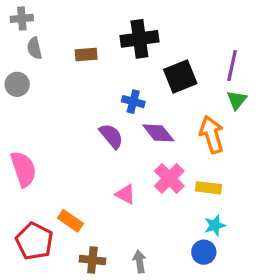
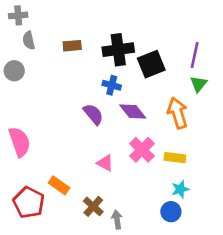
black cross: (139, 39) -> (118, 50), moved
brown cross: (92, 260) -> (93, 206), moved, turned 36

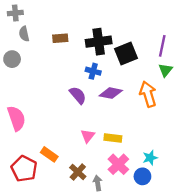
purple diamond: (133, 112) -> (111, 93), turned -40
pink cross: (142, 150) -> (118, 164), moved
yellow rectangle: (175, 158) -> (113, 138), moved
pink triangle: (105, 163) -> (88, 136), turned 40

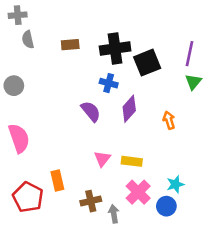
gray circle: (12, 59) -> (14, 86), moved
purple diamond: (111, 93) -> (129, 109), turned -60
orange arrow: (148, 94) -> (169, 120), moved, size x0.6
orange rectangle: (49, 154) -> (57, 181), turned 42
brown cross: (78, 172) -> (91, 201), turned 35

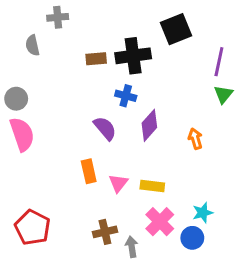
gray cross: (18, 15) -> (58, 17), moved
brown rectangle: (70, 45) -> (96, 59), moved
black square: (147, 63) -> (176, 29), moved
pink semicircle: (19, 138) -> (22, 134), moved
orange rectangle: (57, 181) -> (89, 171), moved

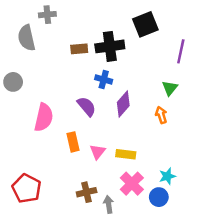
gray semicircle: (32, 45) -> (27, 38), size x1.5
green triangle: (223, 94) -> (170, 88), moved
pink semicircle: (22, 134) -> (44, 117), moved, turned 32

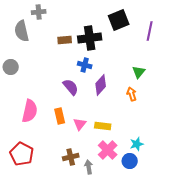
purple line: (181, 51) -> (150, 31), moved
pink semicircle: (44, 117) -> (30, 111), moved

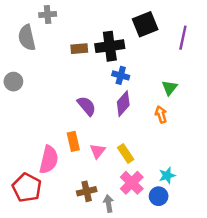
blue cross: (85, 65) -> (121, 75), moved
pink semicircle: (30, 111) -> (49, 160), moved
yellow rectangle: (103, 126) -> (126, 154), turned 49

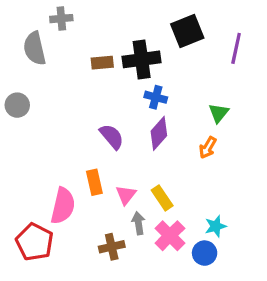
orange arrow: (161, 114) -> (208, 148), turned -133
gray arrow: (109, 204) -> (138, 223), moved

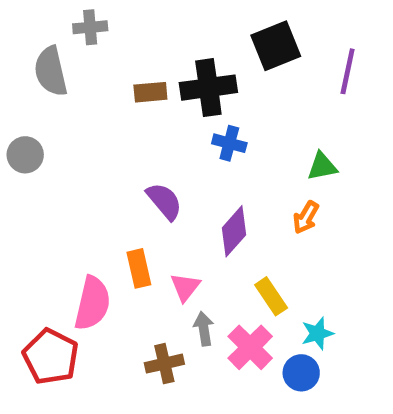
green triangle: (219, 113) -> (322, 166), turned 40
purple diamond: (159, 133) -> (234, 231), moved
yellow rectangle: (162, 198) -> (271, 296), moved

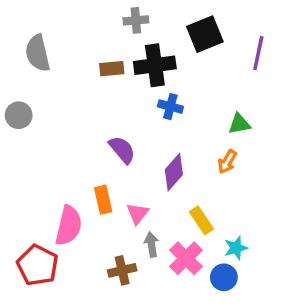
gray cross: (90, 27) -> (136, 20), moved

